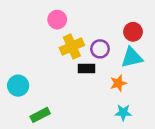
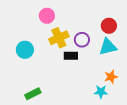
orange star: (118, 83) -> (111, 77), moved
cyan circle: (18, 86) -> (25, 50), moved

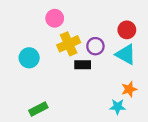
cyan triangle: (108, 47) -> (126, 54), turned 42

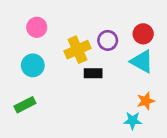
pink circle: (55, 18) -> (37, 27), moved
purple circle: (95, 46) -> (108, 40), moved
green rectangle: (38, 109) -> (25, 105), moved

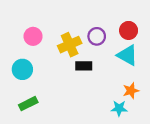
pink circle: (37, 27) -> (33, 36), moved
cyan circle: (33, 65) -> (22, 69), moved
green rectangle: (25, 105) -> (28, 104), moved

